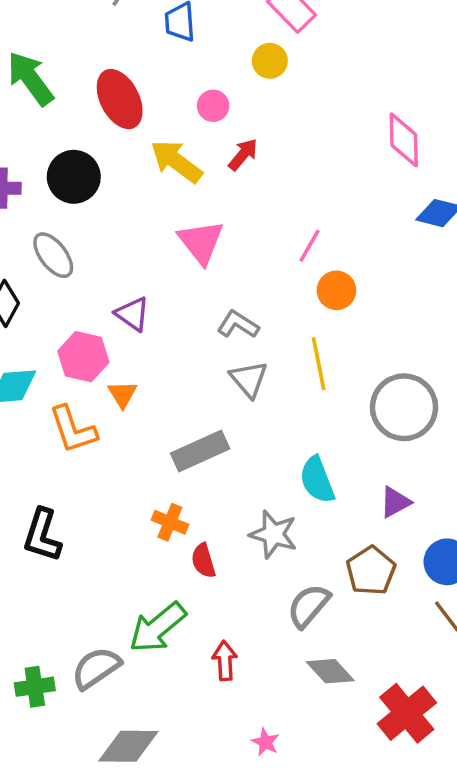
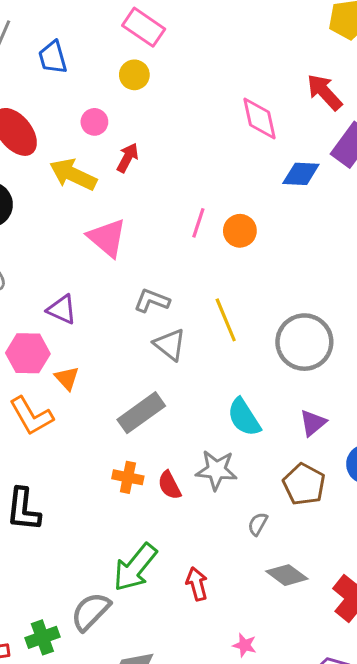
orange circle: (336, 290) -> (240, 231), moved
red semicircle: (203, 561) -> (169, 485), moved
gray semicircle: (309, 606) -> (258, 524), size x0.6

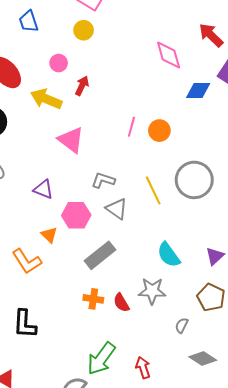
gray circle: (304, 342) -> (194, 180), moved
pink hexagon: (28, 353) -> (76, 215), moved

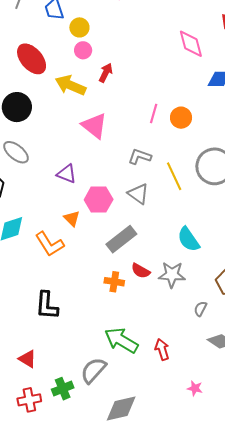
yellow circle: (84, 30) -> (79, 27), moved
gray L-shape: (103, 180) -> (140, 157), moved
red semicircle: (121, 303) -> (141, 271), moved, turned -30
green arrow: (101, 359) -> (121, 340), turned 84

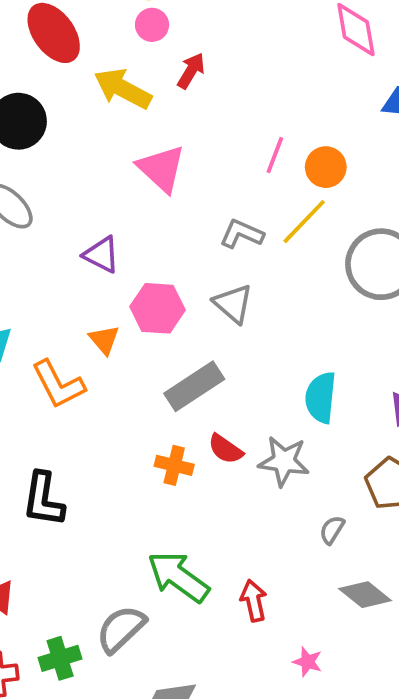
yellow line: (174, 176) -> (304, 222), moved, turned 64
cyan semicircle: (189, 239) -> (321, 397), turned 36
pink star: (195, 388) -> (307, 662), moved

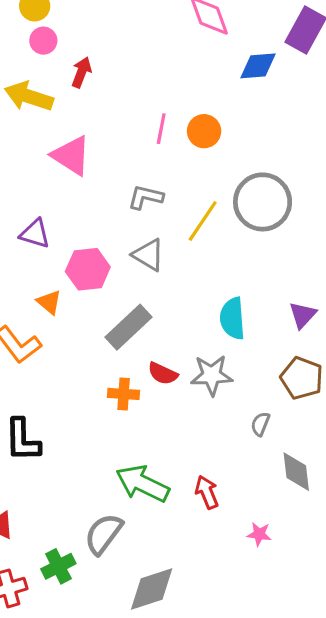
yellow line: (304, 222) -> (203, 221), moved
gray diamond: (365, 595) -> (296, 472), turned 54

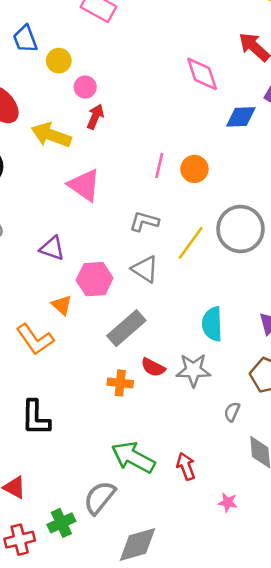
pink circle: (43, 41) -> (85, 87), moved

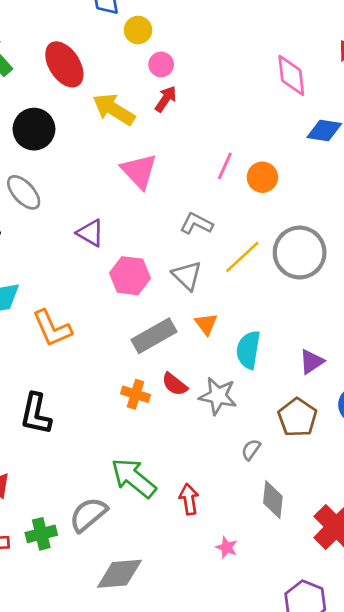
orange triangle: (62, 305) -> (206, 324), moved

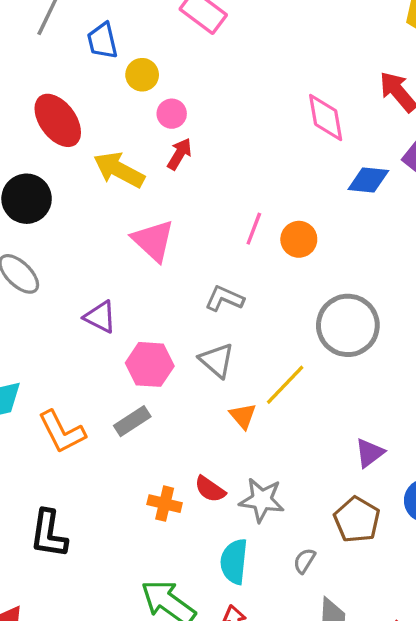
yellow line: (242, 257) -> (285, 385), moved
gray rectangle: (154, 336) -> (132, 421), moved, size x0.7
cyan semicircle: (248, 350) -> (234, 562), moved

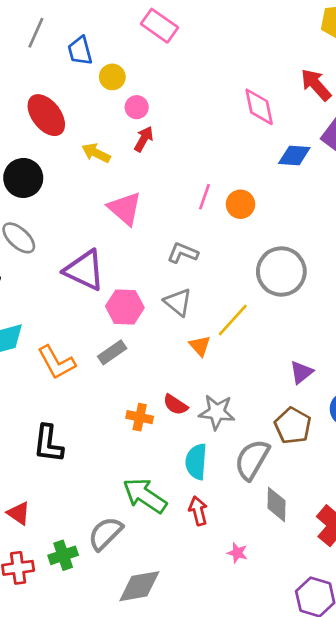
yellow arrow: (119, 170) -> (96, 153), size x0.7
purple triangle: (100, 317) -> (84, 270), size x1.6
gray semicircle: (304, 561) -> (252, 459), size x2.0

